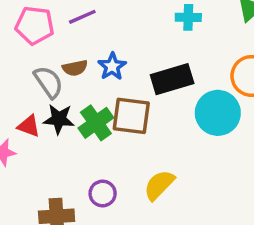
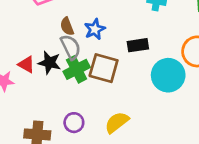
brown semicircle: (75, 68) -> (67, 26), turned 72
black rectangle: (172, 79) -> (138, 45), size x0.7
gray semicircle: (48, 82) -> (71, 47), moved

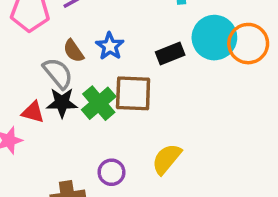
gray semicircle: (71, 47) -> (58, 73), moved
cyan circle: (168, 75) -> (214, 38), moved

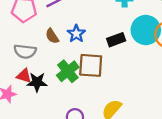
gray semicircle: (58, 73) -> (25, 51), moved, turned 135
black star: (62, 103) -> (37, 82), moved

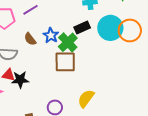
black rectangle: (116, 40) -> (82, 27), moved
green cross: (68, 71) -> (68, 42), moved

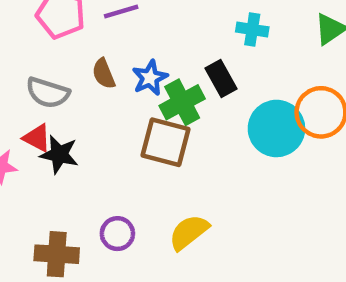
black rectangle: (82, 27) -> (221, 79), turned 70
cyan circle: (110, 28) -> (276, 128), moved

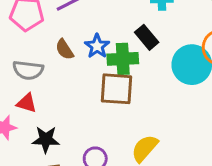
green cross: (182, 102) -> (123, 59), turned 36
black star: (59, 154) -> (46, 139), moved

